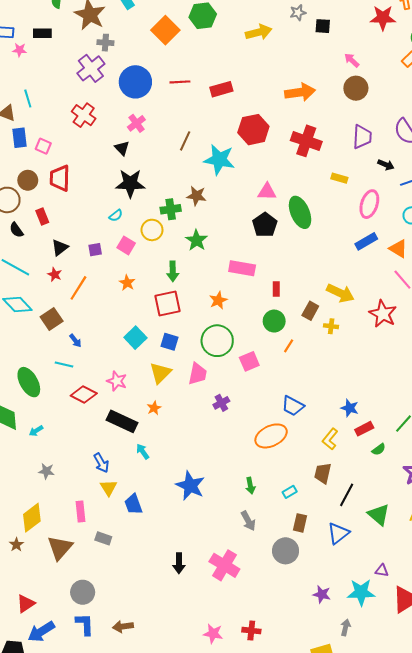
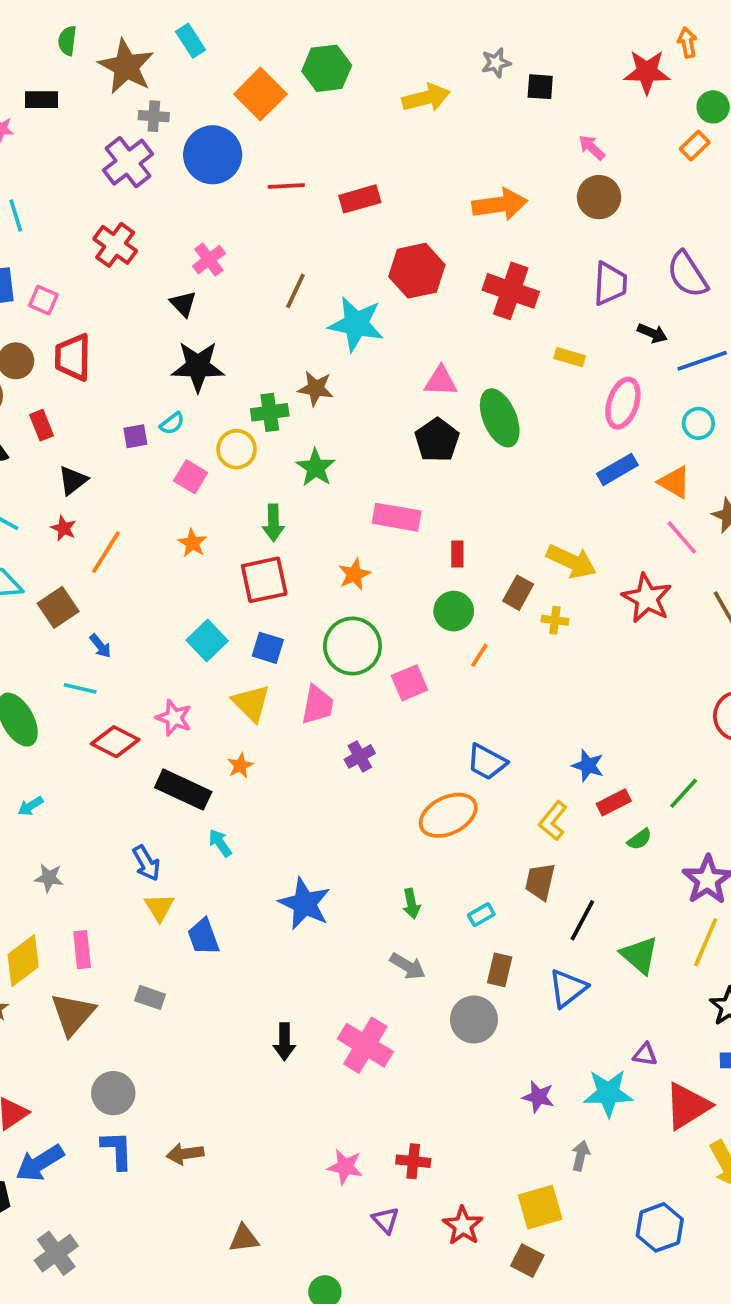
blue circle: (135, 82) -> (213, 155), moved
purple square: (95, 250) -> (135, 436), moved
yellow triangle: (160, 373) -> (251, 703), turned -30
pink rectangle: (81, 512) -> (82, 950), moved
gray arrow: (248, 521) -> (408, 966), turned -30

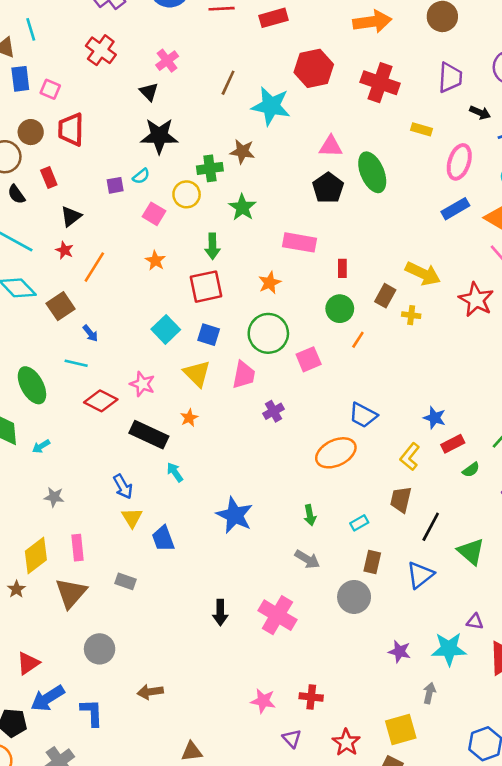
blue L-shape: (117, 1150) -> (92, 713), moved

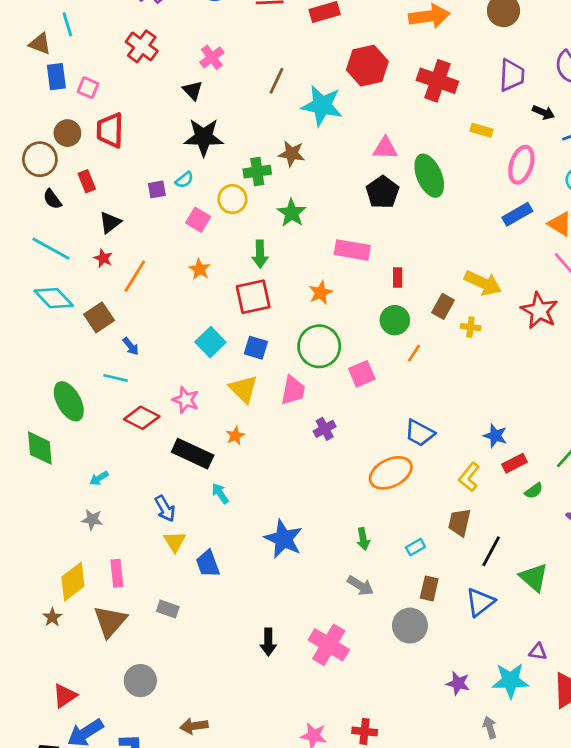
cyan arrow: (41, 446) -> (99, 478), moved
gray arrow: (429, 693) -> (490, 727), turned -30

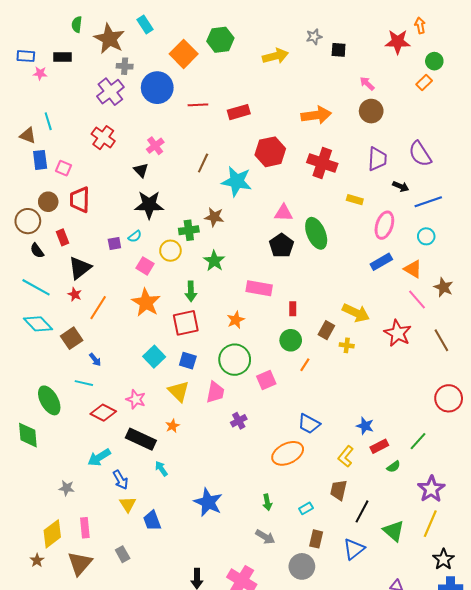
black triangle: (110, 222) -> (80, 268), size x1.4
orange star: (199, 269) -> (146, 303), size x1.8
cyan arrow: (99, 478) -> (99, 457), moved, size x1.6
gray rectangle: (168, 609) -> (123, 554), turned 42

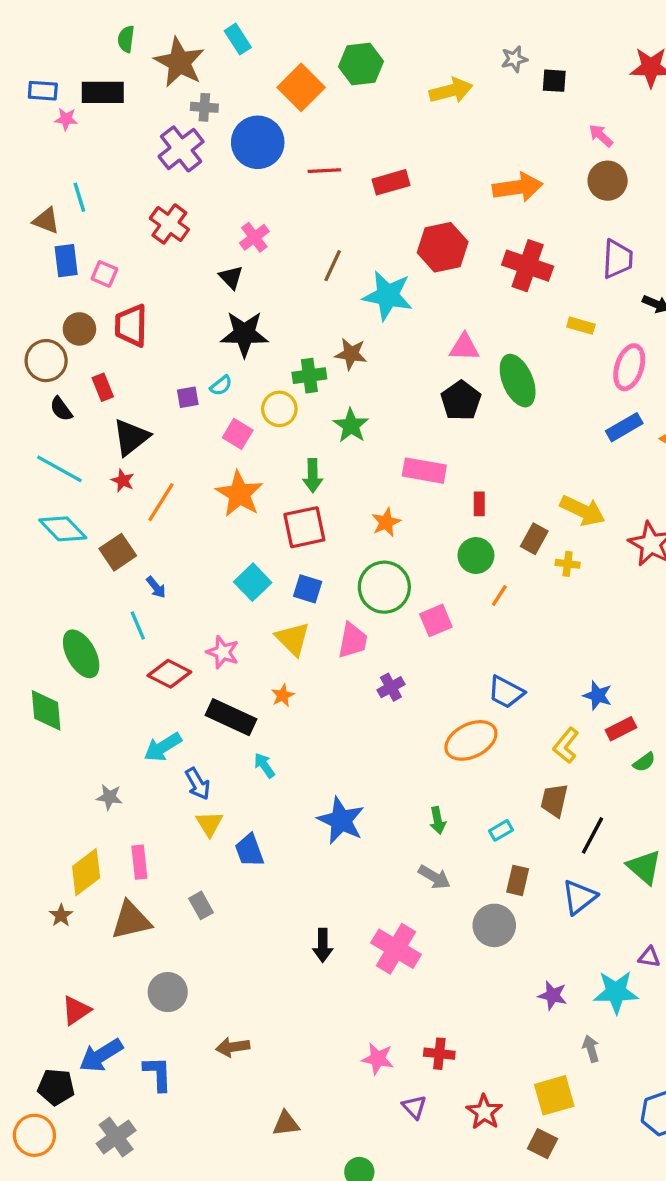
black rectangle: (62, 57) -> (103, 92), size x1.4
cyan line: (84, 383) -> (138, 625), turned 54
brown triangle: (80, 563) -> (131, 920), turned 36

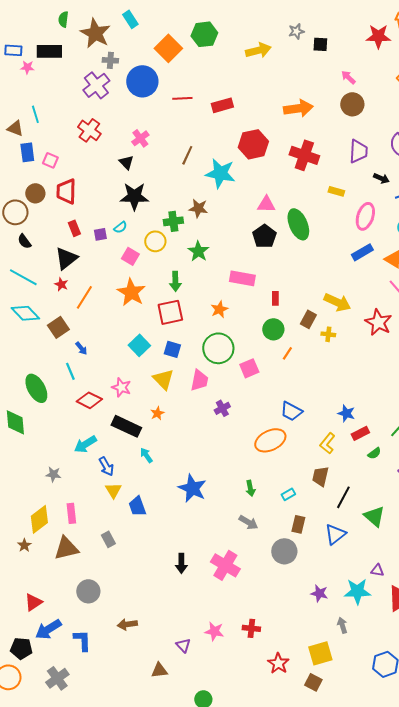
red rectangle: (103, 387) -> (74, 228), moved
purple triangle: (414, 1107) -> (183, 645), moved

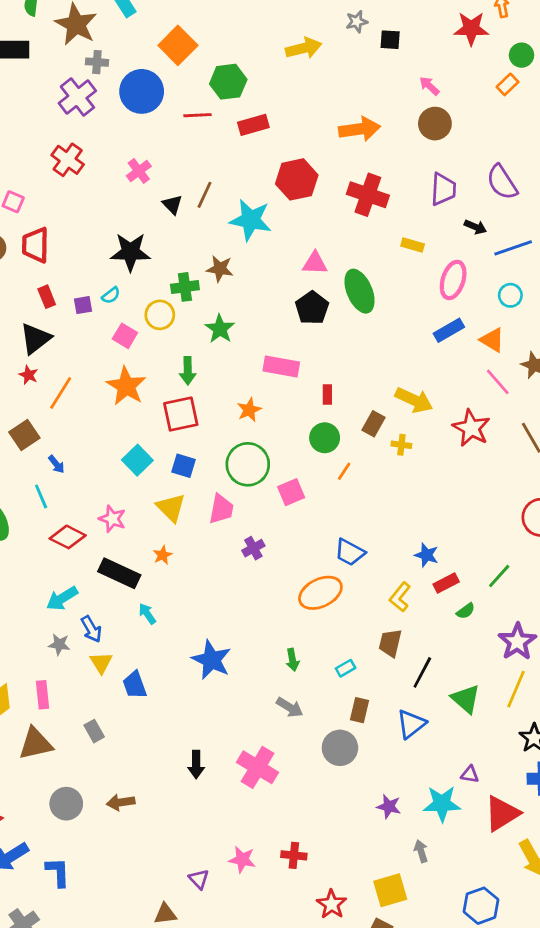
green hexagon: (204, 34) -> (228, 82), moved
black triangle: (126, 162) -> (172, 205), moved
gray star: (53, 474) -> (59, 644), moved
brown arrow: (127, 624) -> (121, 802), moved

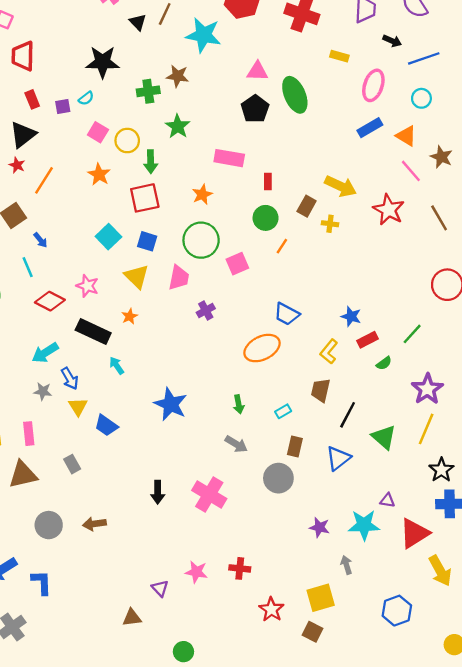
yellow circle: (160, 315) -> (127, 141), moved
orange star: (126, 386) -> (99, 175), size x0.7
blue trapezoid: (135, 685) -> (106, 425), turned -35

